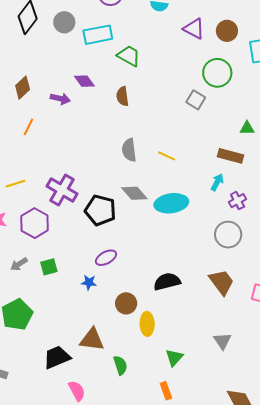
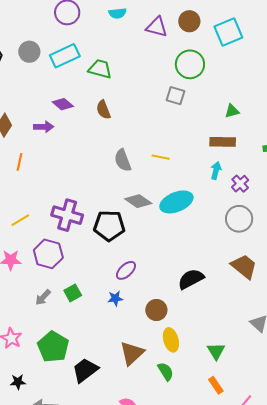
yellow ellipse: (147, 324) -> (171, 340), moved
brown triangle: (92, 340) -> (132, 353), turned -36
black trapezoid: (57, 357) -> (85, 370), moved

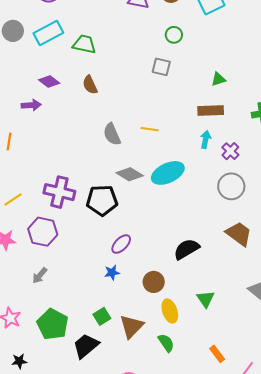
green circle: (190, 64) -> (174, 35), size x0.6
green square: (73, 293) -> (102, 316), moved
green triangle: (216, 351) -> (205, 299), moved

